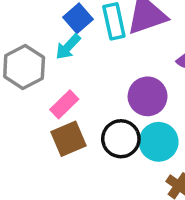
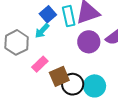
purple circle: (148, 96) -> (89, 42), moved
brown square: (69, 139) -> (59, 76), moved

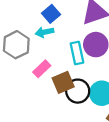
cyan rectangle: (69, 16) -> (77, 53), moved
cyan arrow: (42, 31) -> (44, 32), turned 35

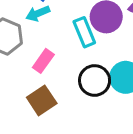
brown square: (63, 82) -> (42, 100), moved

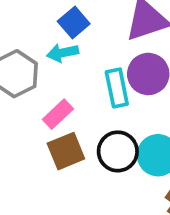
brown square: (42, 100) -> (66, 151), moved

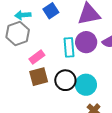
cyan arrow: (63, 53) -> (23, 15), moved

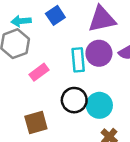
brown square: (39, 77) -> (36, 122), moved

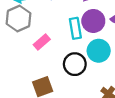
cyan circle: (99, 105) -> (99, 51), moved

